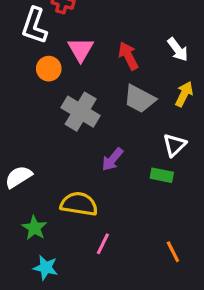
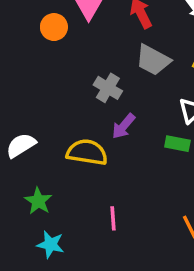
gray cross: (81, 112) -> (108, 88), moved, size x0.7
yellow semicircle: (79, 204) -> (87, 152), moved
pink line: (103, 244) -> (113, 218), turned -30

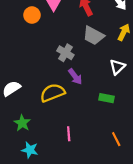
purple arrow: (124, 126) -> (75, 77), turned -77
green rectangle: (177, 144) -> (106, 98), moved
yellow semicircle: (87, 152) -> (52, 93), turned -30

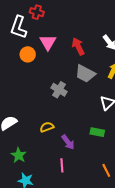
purple arrow: (75, 77) -> (68, 142), moved
yellow semicircle: (52, 93) -> (47, 127), size x0.6

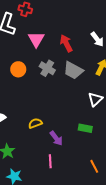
orange circle: (28, 54) -> (18, 69), moved
gray cross: (59, 90) -> (47, 68), moved

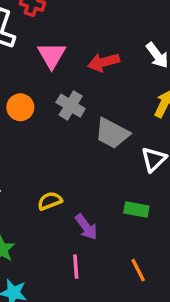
red arrow: (66, 43) -> (103, 62), turned -78
gray trapezoid: (73, 70) -> (112, 133), moved
orange line: (94, 166) -> (138, 270), moved

